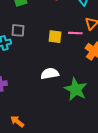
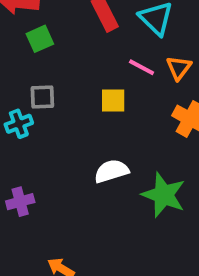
pink line: (75, 33) -> (142, 67), moved, turned 32

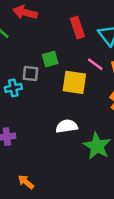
green square: (40, 39) -> (50, 59), moved
yellow square: (113, 101) -> (74, 82), size x1.5

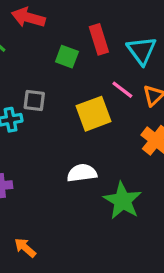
green square: (50, 59) -> (67, 57), moved, turned 35
yellow square: (74, 82) -> (94, 114), turned -30

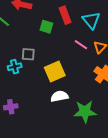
yellow square: (94, 114) -> (55, 71), moved
green star: (123, 201) -> (85, 112), turned -30

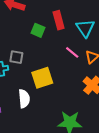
white semicircle: (59, 96) -> (24, 99), moved, turned 90

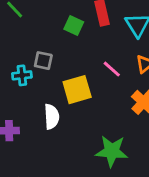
pink line: (72, 52) -> (112, 69), moved

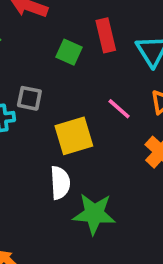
white semicircle: (52, 117) -> (60, 183), moved
green star: (112, 151) -> (94, 214), moved

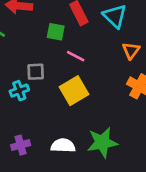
pink line: (119, 109) -> (76, 56), moved
white semicircle: (60, 183) -> (63, 146), moved, turned -70

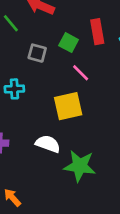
gray square: (36, 72) -> (37, 53), moved
white semicircle: (63, 146) -> (48, 144), moved

